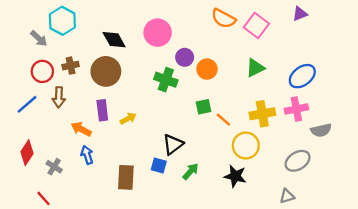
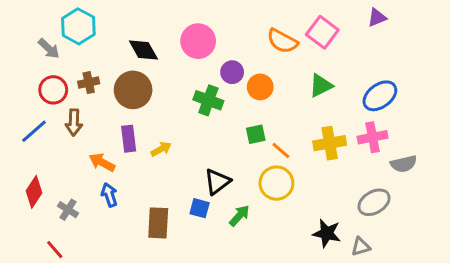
orange semicircle: (223, 18) -> (282, 41), moved
yellow circle: (246, 146) -> (276, 183), moved
black star: (235, 176) -> (327, 233), moved

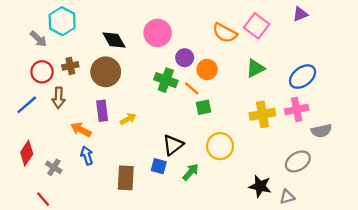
orange line: (281, 151) -> (192, 88), moved

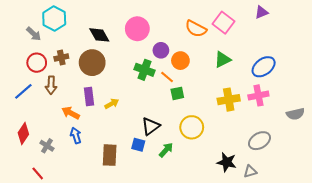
gray semicircle: (321, 131) -> (295, 114), moved

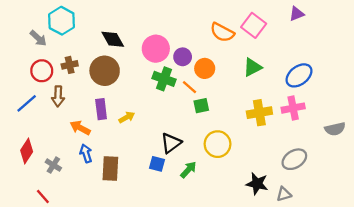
pink circle: (137, 29) -> (156, 49), moved
brown rectangle: (110, 155) -> (110, 169), moved

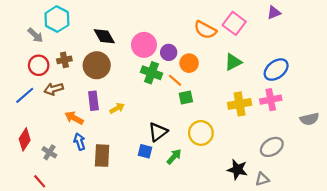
brown arrow: (58, 96) -> (54, 89), turned 72

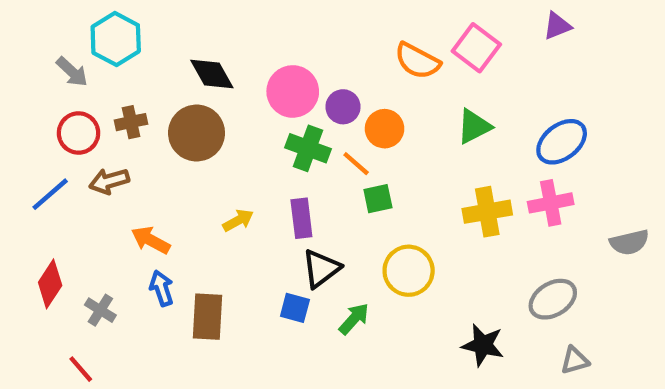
purple rectangle: (93, 101) -> (301, 218), moved
gray triangle: (262, 179) -> (575, 360), moved

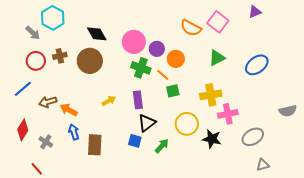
brown arrow: (109, 181) -> (48, 102), moved
pink cross: (551, 203) -> (228, 114), moved
yellow cross: (487, 212) -> (211, 95), moved
black star: (483, 345) -> (212, 139), moved

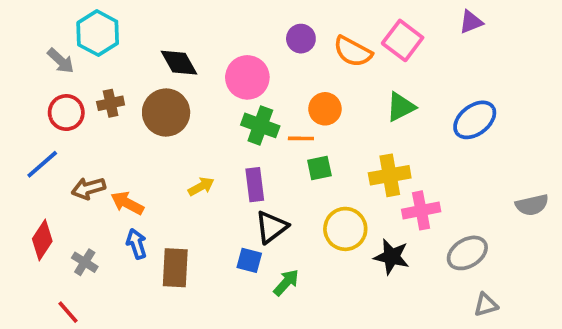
purple circle: (157, 49) -> (301, 39), moved
orange line: (163, 75) -> (301, 138), turned -40
green arrow: (162, 146) -> (286, 283), moved

